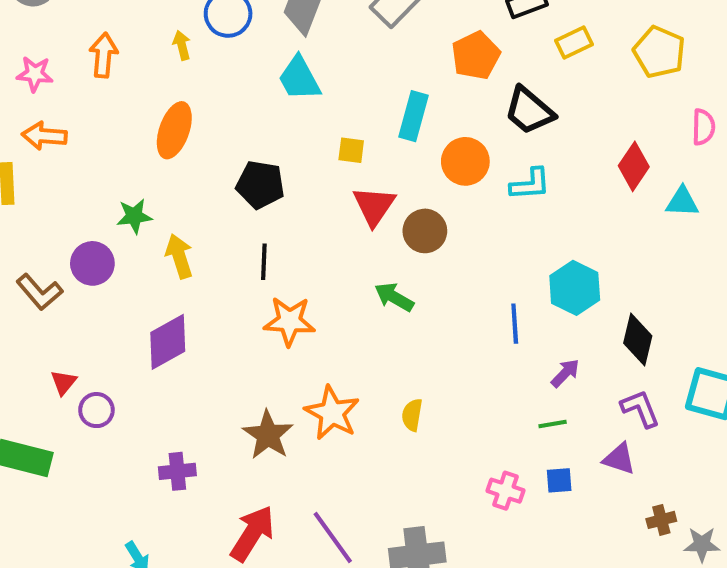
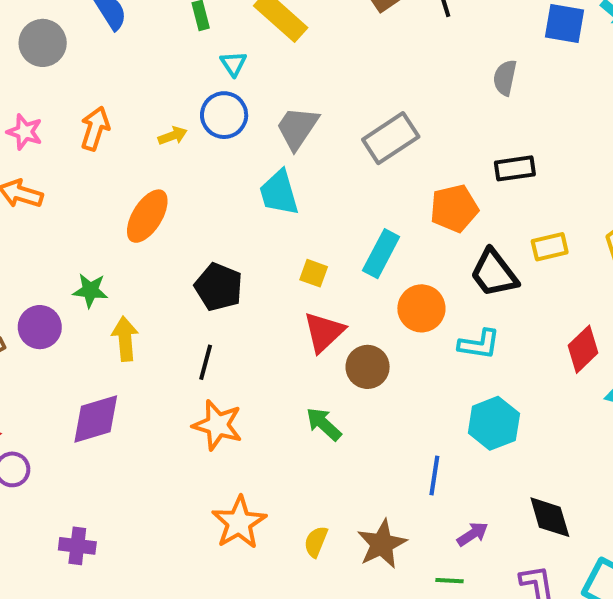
yellow rectangle: (574, 43) -> (550, 247), moved
yellow arrow: (182, 45) -> (173, 136), turned 72
cyan hexagon: (575, 288) -> (494, 423), moved
black diamond: (638, 339) -> (550, 517), turned -42
brown star: (268, 435) -> (382, 544), moved

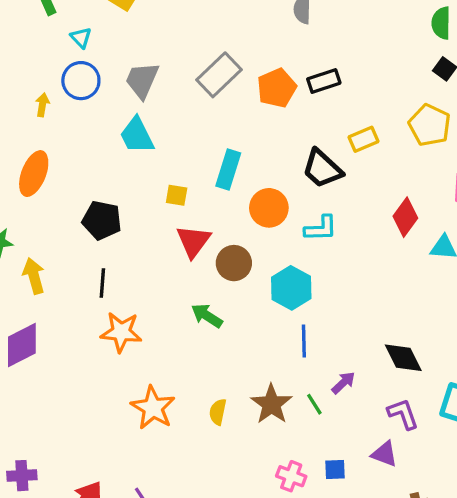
yellow arrow: (173, 136) -> (42, 105), turned -50
orange pentagon: (454, 208) -> (277, 88), moved
cyan hexagon: (494, 423) -> (291, 288), moved
purple cross: (77, 546) -> (22, 476), moved
green line: (449, 581) -> (314, 404), moved, turned 65

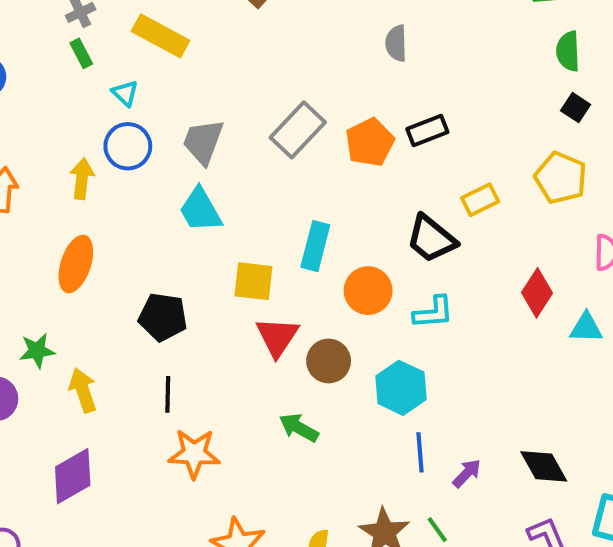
yellow arrow: (42, 105) -> (82, 179), size x1.4
yellow square: (177, 195) -> (253, 281), size x1.5
purple arrow: (343, 383) -> (467, 473), moved

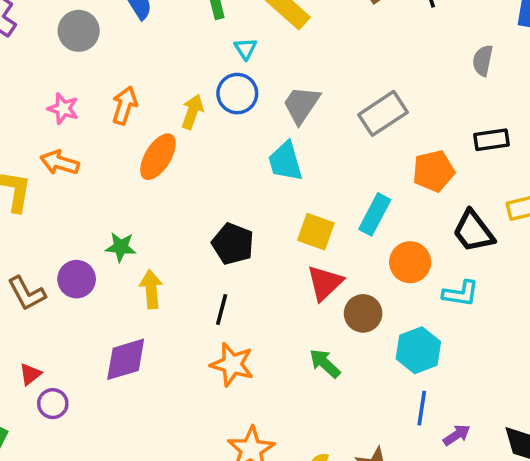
orange pentagon: (370, 142) -> (434, 171), moved
orange ellipse: (76, 264) -> (158, 157), moved

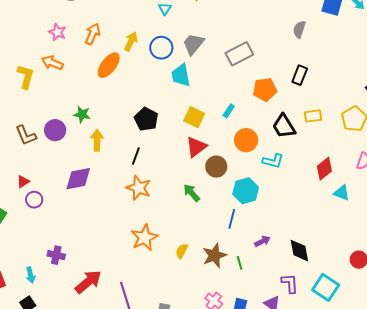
blue circle: (237, 94) -> (161, 48), moved
black rectangle: (492, 140) -> (300, 75), turned -66
cyan rectangle: (375, 214) -> (229, 111), size x0.6
blue line: (422, 408) -> (232, 219), moved

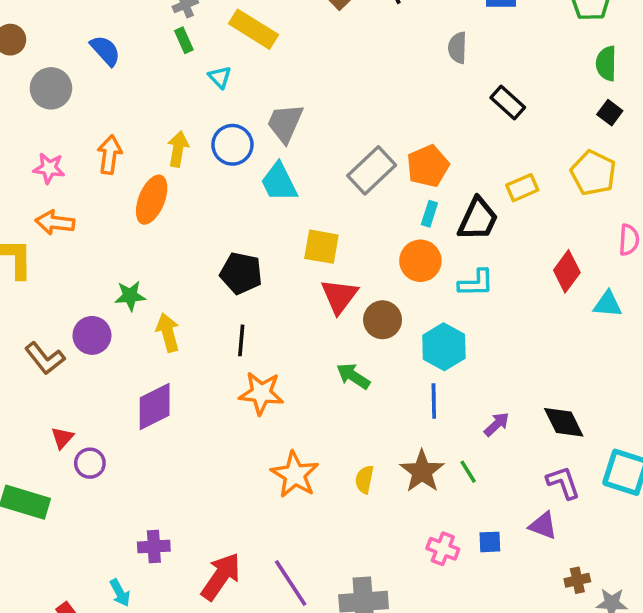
gray rectangle: (239, 54) -> (372, 170), moved
black rectangle: (300, 75) -> (508, 102), moved, turned -54
cyan rectangle: (229, 111) -> (429, 214), moved
black trapezoid: (284, 126) -> (478, 219), turned -108

